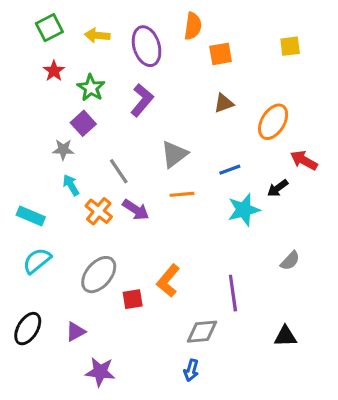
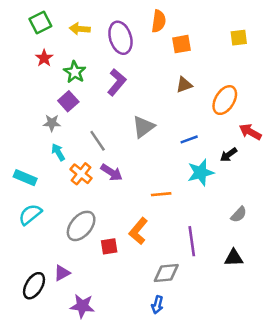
orange line: (182, 194) -> (161, 194), moved
black ellipse: (28, 329) -> (34, 286), moved
black triangle: (285, 336) -> (234, 258), moved

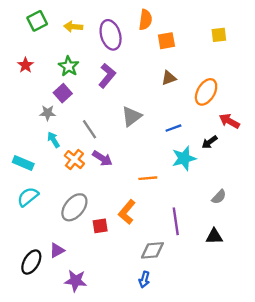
red star: (44, 58) -> (25, 65), moved

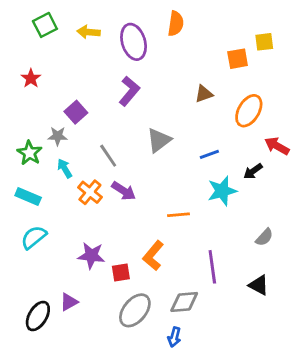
orange square: (166, 41) -> (238, 59), moved
green star: (69, 66) -> (29, 153), moved
gray ellipse: (74, 207) -> (135, 310), moved
black triangle: (214, 236) -> (259, 285), turned 30
purple star: (76, 281) -> (91, 256), moved

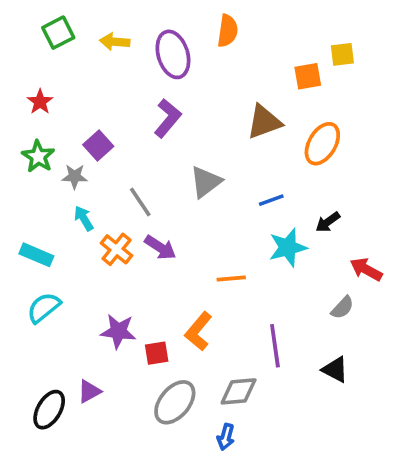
brown triangle: (204, 94) -> (264, 122), size x1.5
red arrow: (277, 146) -> (366, 269), moved
green star: (29, 153) -> (38, 156), moved

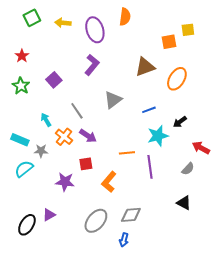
gray star: (75, 176) -> (41, 151), moved
purple line: (275, 346) -> (150, 167), moved
red square: (157, 353) -> (86, 164), moved

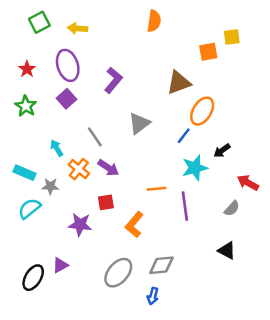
purple ellipse: (95, 30) -> (68, 65), moved
orange ellipse: (177, 79) -> (202, 111), moved
blue line: (149, 110) -> (184, 136), turned -32

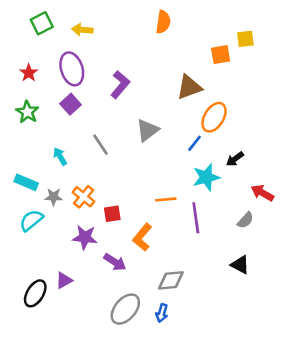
purple arrow: (108, 168) -> (115, 262), moved
orange cross: (79, 169) -> (84, 197), moved
gray ellipse: (118, 273) -> (125, 309), moved

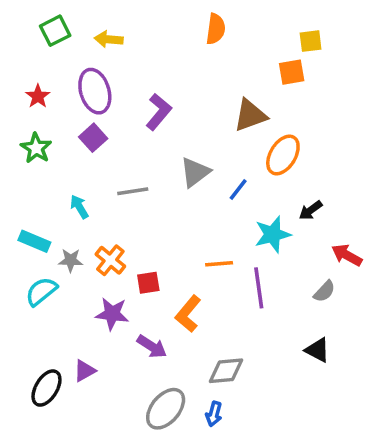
yellow square: (245, 39) -> (311, 41), moved
blue line: (194, 143) -> (238, 190), moved
gray line: (101, 145) -> (133, 191), turned -65

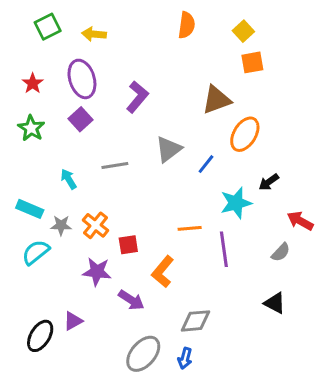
yellow square: (311, 41) -> (243, 31), moved, turned -36

